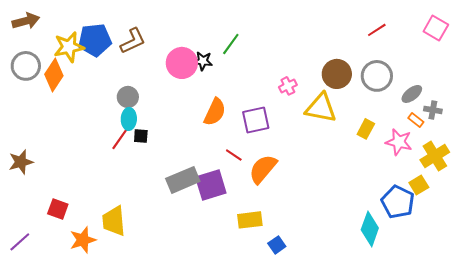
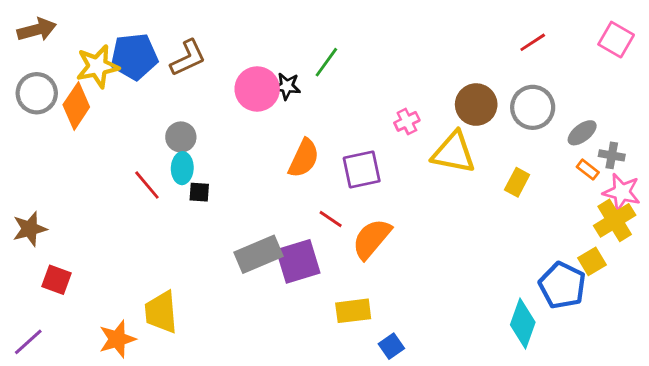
red line: (120, 139) -> (147, 185), moved, turned -75
pink star: (399, 142) -> (622, 192), moved
red square: (58, 209) -> (57, 280), moved

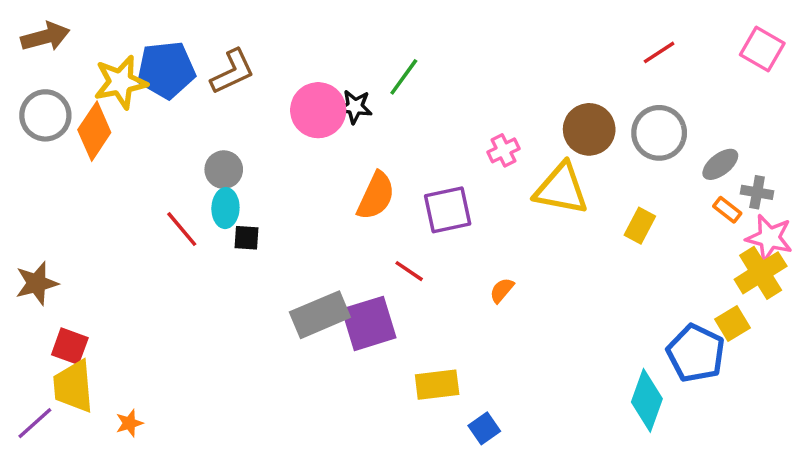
orange semicircle: (372, 239) -> (502, 290), moved, size x0.5
yellow trapezoid: (161, 312) -> (73, 386), moved
orange star: (117, 339) -> (129, 423), moved, size x0.6

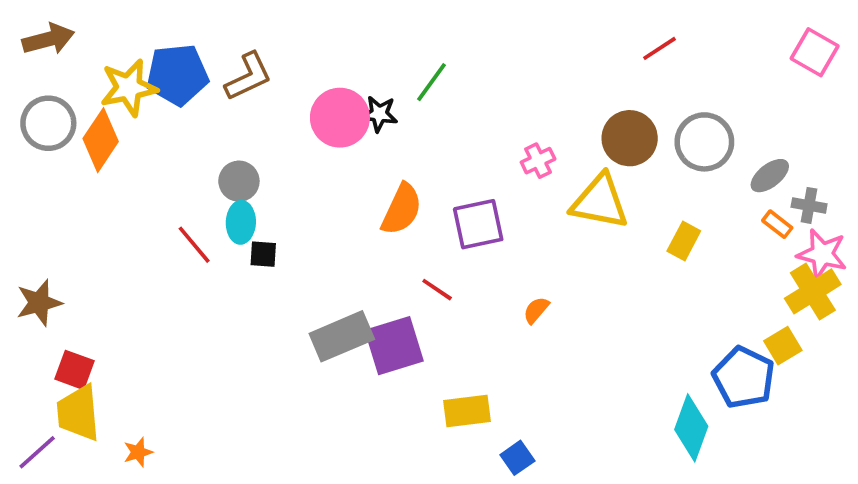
red line: (659, 52) -> (660, 48), moved

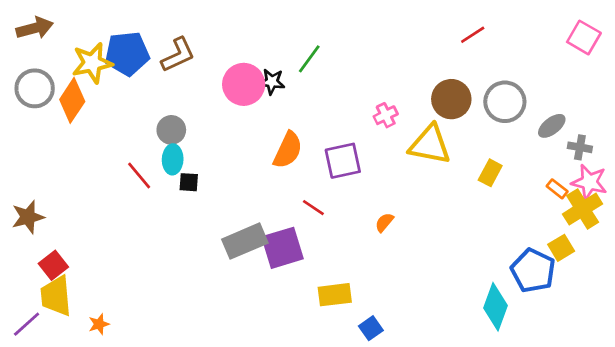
orange rectangle: (777, 224) -> (557, 189), moved
red square: (75, 370) -> (53, 265), turned 32

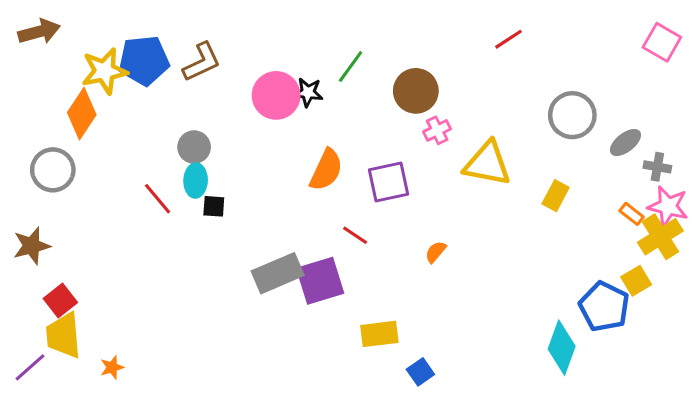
red line: (473, 35) -> (508, 39), moved
gray circle: (35, 88) -> (53, 170), moved
brown circle: (451, 99) -> (416, 91), moved

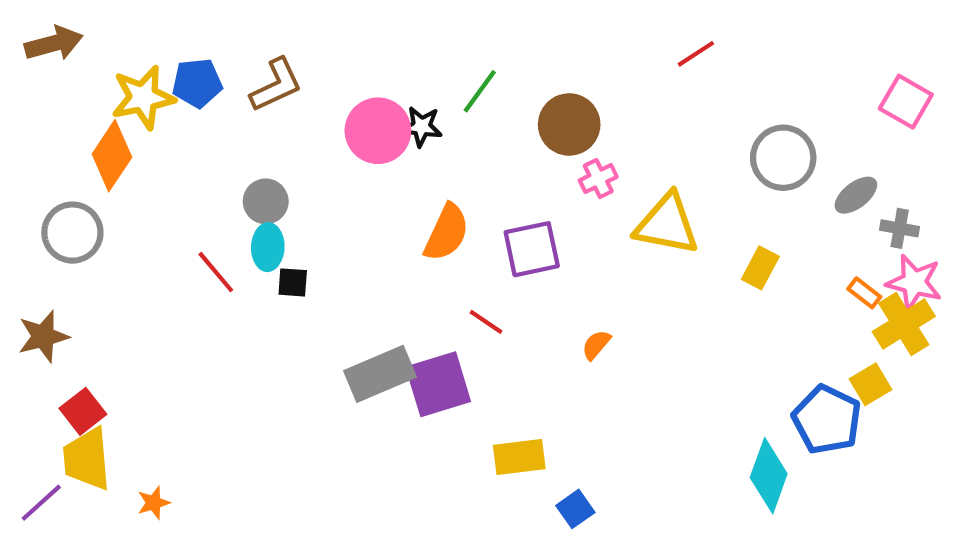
pink square: (662, 42) -> (906, 102), moved
blue pentagon: (144, 60) -> (197, 83), size x0.7

